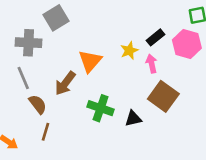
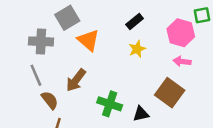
black rectangle: (155, 37) -> (135, 21), moved
pink hexagon: (187, 44) -> (181, 33), moved
orange triangle: (90, 61) -> (88, 40), moved, turned -30
pink arrow: (152, 64) -> (182, 61), moved, turned -70

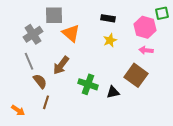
gray square: (67, 18) -> (54, 15), turned 30
black rectangle: (135, 21) -> (108, 18), turned 48
gray cross: (41, 41) -> (33, 34), turned -36

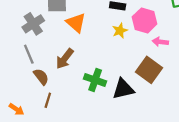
pink hexagon: (145, 27) -> (145, 20), moved
black triangle: (113, 92) -> (123, 89), size x1.5

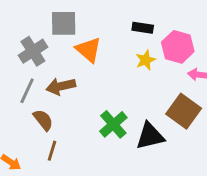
gray line: (29, 54) -> (27, 91), turned 48
brown arrow: (65, 59) -> (61, 86), moved, turned 40
green cross: (95, 80) -> (113, 124), turned 30

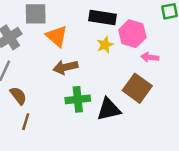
black rectangle: (143, 28) -> (103, 18), size x1.5
brown arrow: (61, 86) -> (65, 67), moved
green cross: (113, 124) -> (78, 99), turned 35

